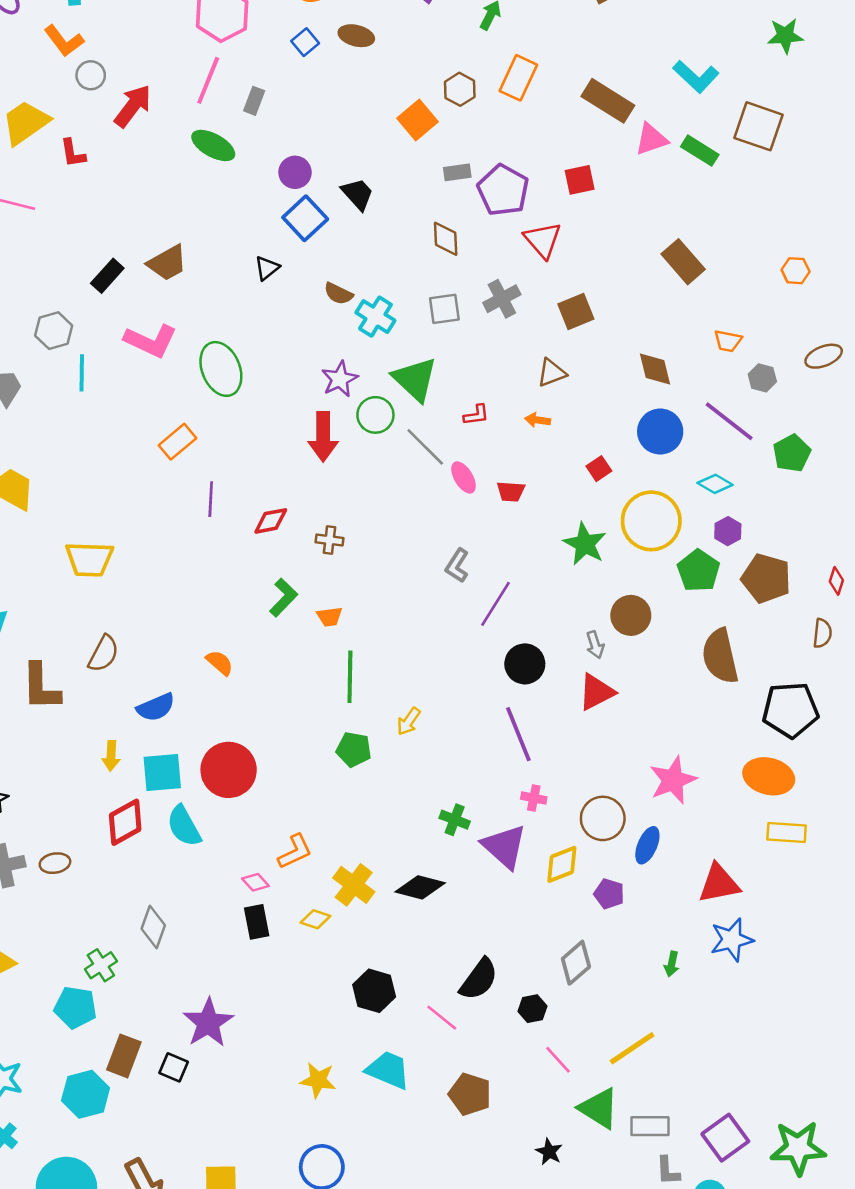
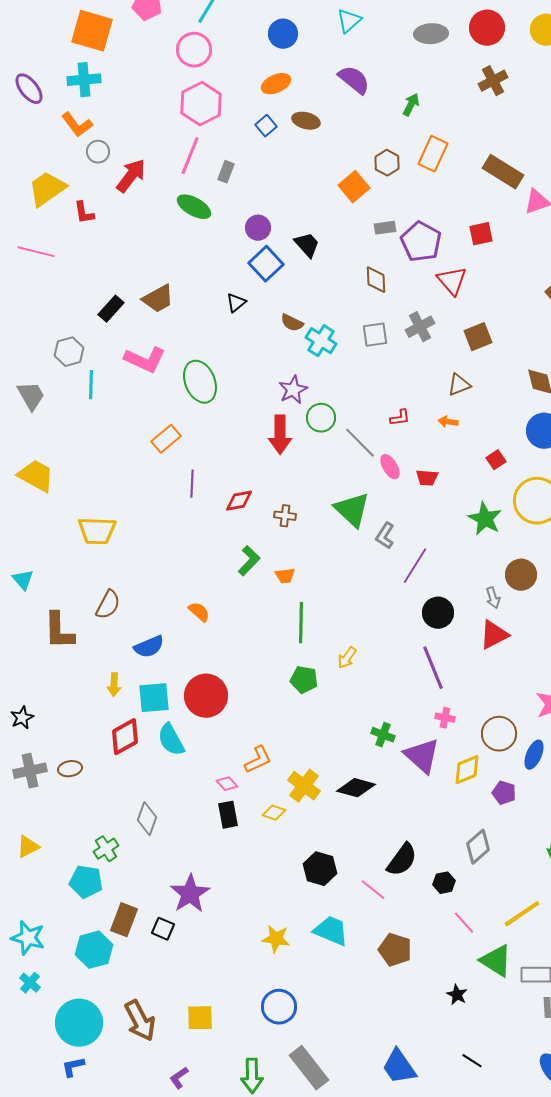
green triangle: (415, 379) -> (352, 510), moved

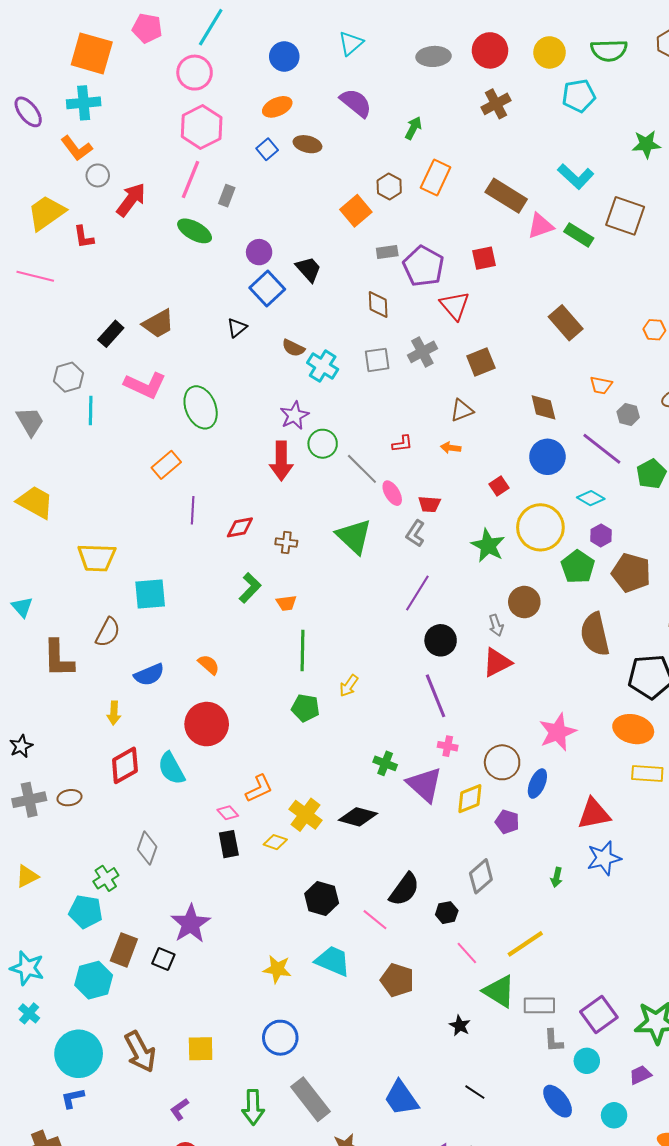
gray L-shape: (385, 536) -> (415, 533), moved
orange semicircle: (199, 612) -> (209, 665), moved
cyan square: (154, 698) -> (150, 594), moved

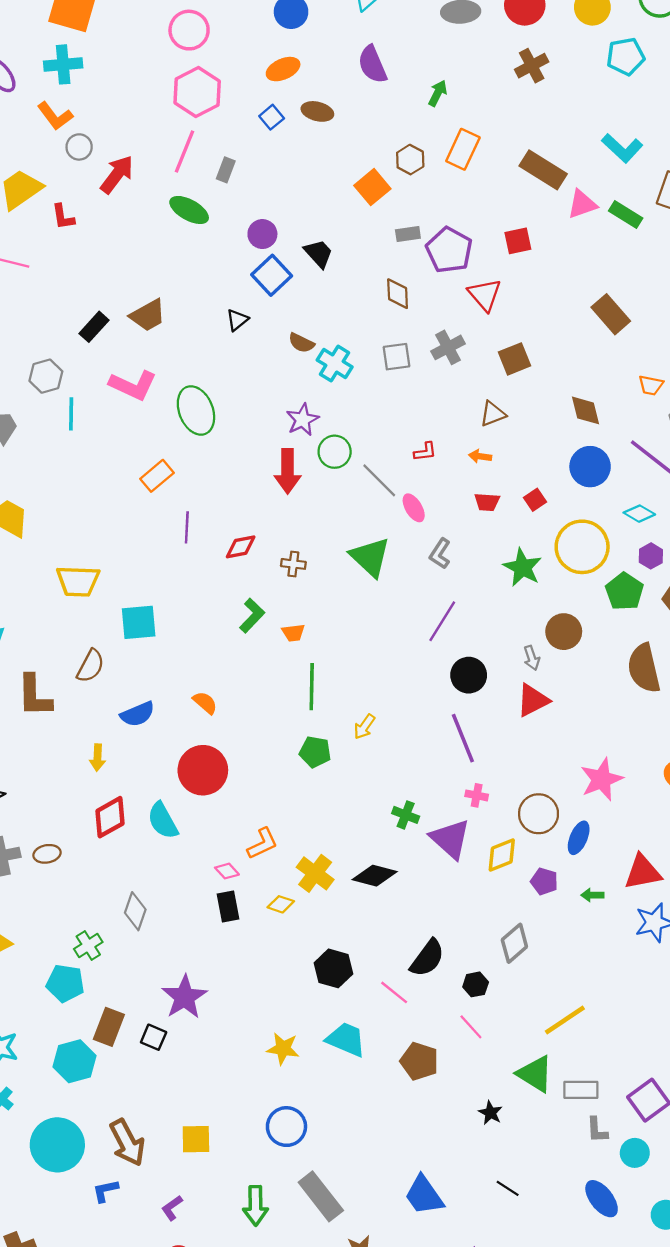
purple semicircle: (356, 103) -> (372, 64), turned -152
red trapezoid: (430, 504) -> (487, 502), moved
green arrow: (557, 877) -> (592, 895), moved, turned 78
pink line: (467, 953) -> (471, 1027), moved
blue L-shape: (73, 1098) -> (105, 1191), moved

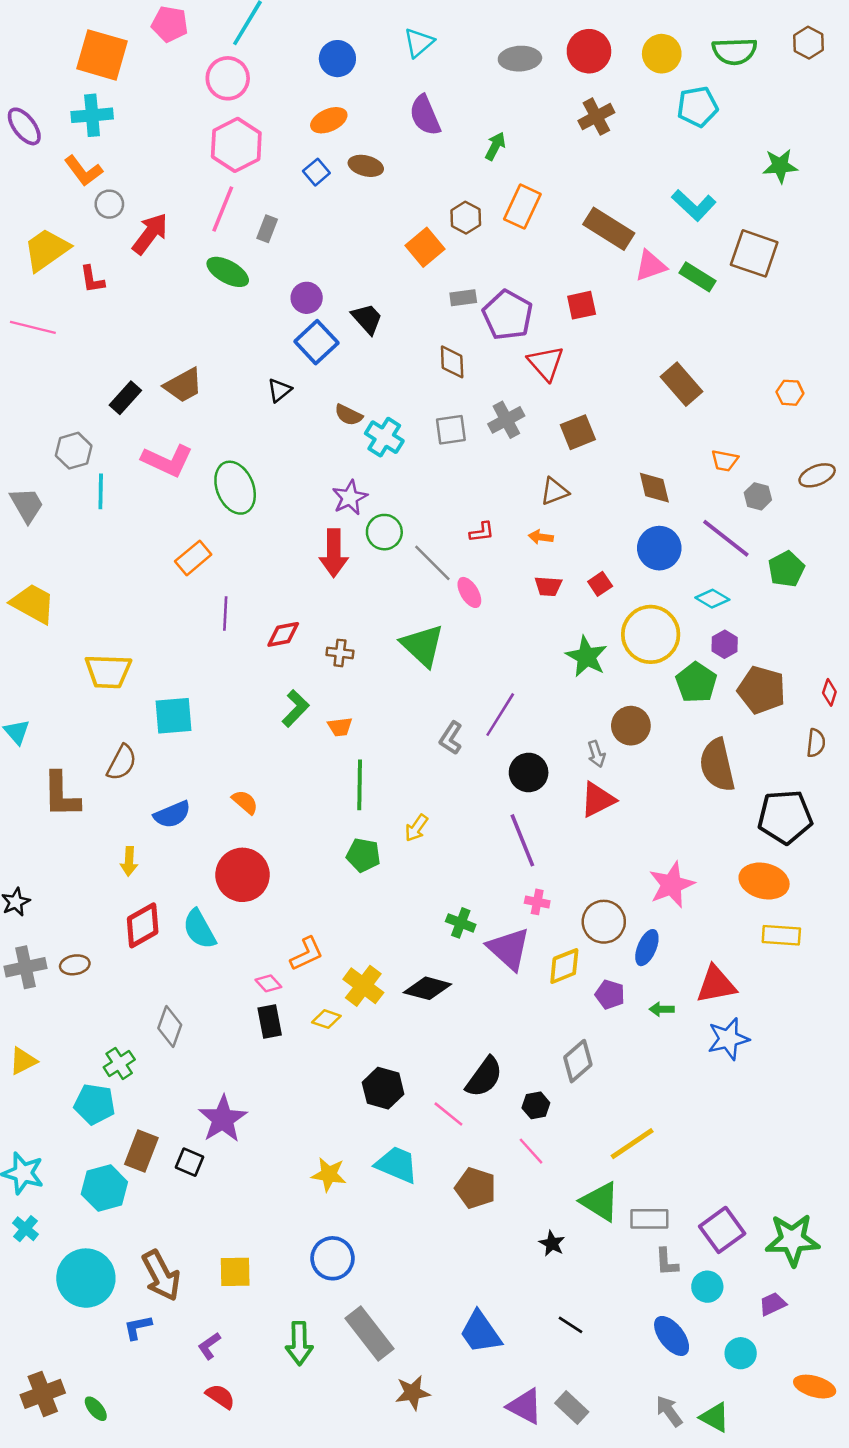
gray L-shape: (440, 554) -> (451, 738), moved

